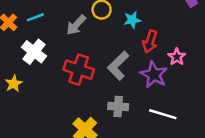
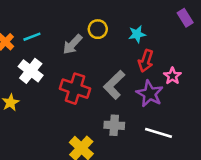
cyan star: (132, 20) -> (137, 34), moved

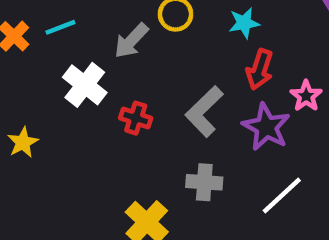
white cross: (31, 71) -> (85, 85), moved
red cross: (75, 89) -> (136, 118), size x0.6
white line: (158, 133) -> (282, 196), turned -60

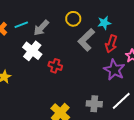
gray arrow: (131, 41) -> (41, 28), moved
gray L-shape: (204, 111) -> (86, 40), moved
gray cross: (204, 182) -> (94, 104), moved

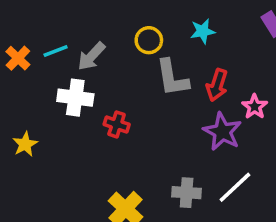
cyan star: (104, 23) -> (203, 31), moved
gray L-shape: (86, 40) -> (172, 78), turned -55
white cross: (32, 51) -> (75, 98), turned -30

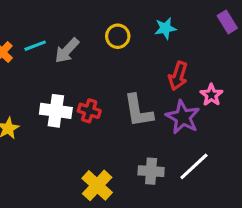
gray L-shape: (172, 78) -> (138, 111), moved
white cross: (75, 98) -> (56, 111), moved

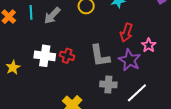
cyan line: (35, 46) -> (31, 12), turned -72
gray cross: (151, 171) -> (108, 84), moved

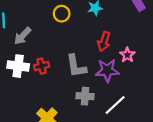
gray arrow: (52, 16) -> (23, 36), moved
red cross: (67, 56) -> (42, 66), turned -32
purple star: (130, 60) -> (107, 70), turned -30

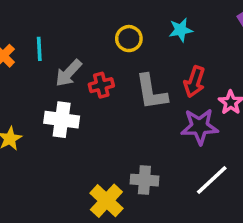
red cross: (42, 66) -> (101, 85), moved
gray L-shape: (76, 66) -> (151, 92), moved
gray cross: (85, 96) -> (144, 180), moved

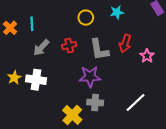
gray arrow: (69, 73) -> (41, 48), moved
white cross: (62, 120) -> (36, 80), moved
purple star: (200, 127) -> (90, 77), moved

